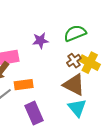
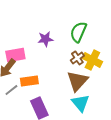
green semicircle: (75, 33) -> (78, 32), turned -45
brown triangle: (74, 85) -> (77, 81), turned 45

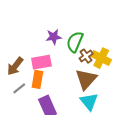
green semicircle: (78, 32) -> (75, 42), moved
pink rectangle: (15, 55) -> (41, 62), moved
orange rectangle: (29, 81) -> (37, 79), turned -72

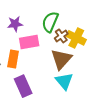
purple star: (54, 37) -> (15, 24), moved
pink rectangle: (41, 62) -> (29, 42), moved

